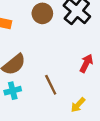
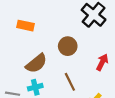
brown circle: (42, 13) -> (68, 46), moved

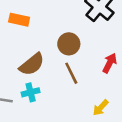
brown line: (70, 82) -> (71, 73), moved

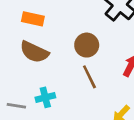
brown semicircle: (32, 64) -> (34, 52), moved, turned 64

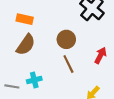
brown semicircle: (34, 52) -> (26, 45), turned -80

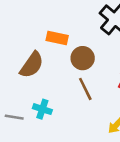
orange rectangle: (25, 19) -> (57, 38), moved
cyan cross: (34, 80) -> (42, 109), turned 32

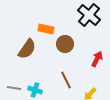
brown line: (85, 89) -> (66, 80), moved
cyan cross: (42, 109) -> (35, 90), moved

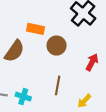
brown line: (66, 80) -> (58, 85), turned 36

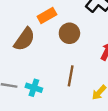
orange rectangle: (35, 29) -> (47, 16), turned -42

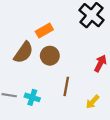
brown circle: (69, 33) -> (50, 56), moved

